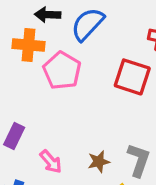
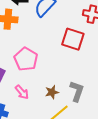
pink pentagon: (62, 71) -> (26, 59), moved

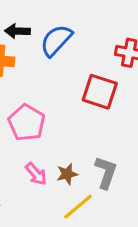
pink arrow: (22, 92) -> (36, 174), moved

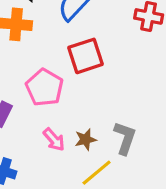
red square: (100, 92) -> (86, 56), moved, turned -36

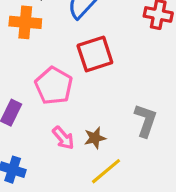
gray L-shape: (125, 138) -> (146, 121), moved

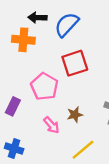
brown star: (95, 138) -> (75, 115), moved

